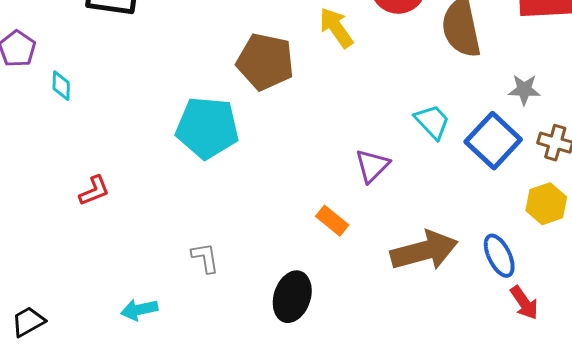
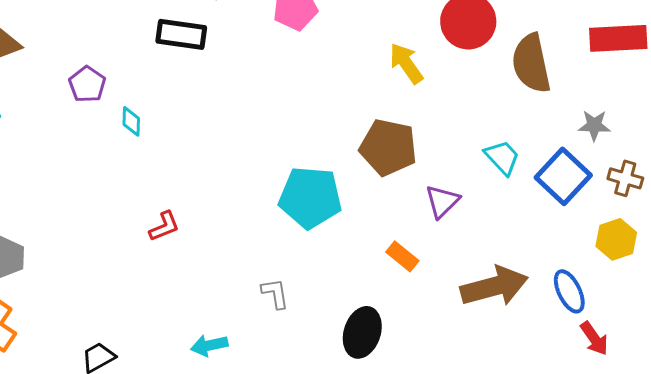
brown pentagon: (265, 62) -> (388, 147), moved
cyan pentagon: (207, 128) -> (310, 197), moved

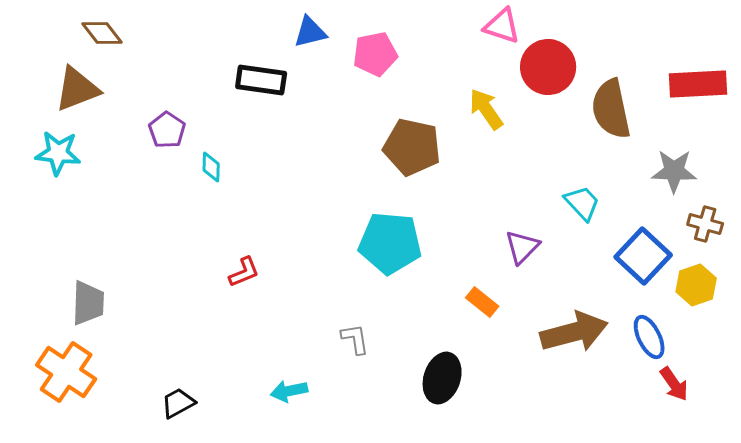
gray star: (594, 125) -> (674, 171), size x1.4
brown pentagon: (388, 147) -> (412, 147), moved
blue square: (563, 176) -> (643, 256), moved

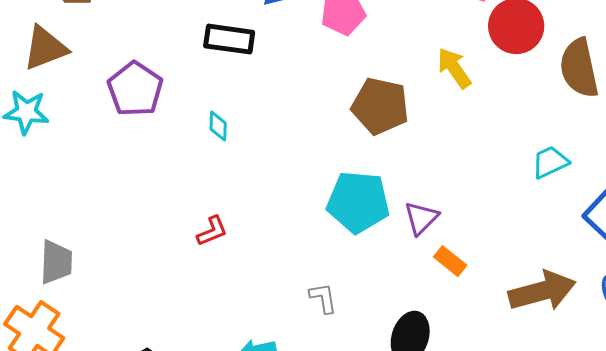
purple pentagon: (167, 130) -> (135, 89), size x1.5
cyan diamond: (211, 167) -> (218, 126), moved
cyan trapezoid: (582, 203) -> (550, 162), turned -72
purple triangle: (522, 247) -> (421, 218), moved

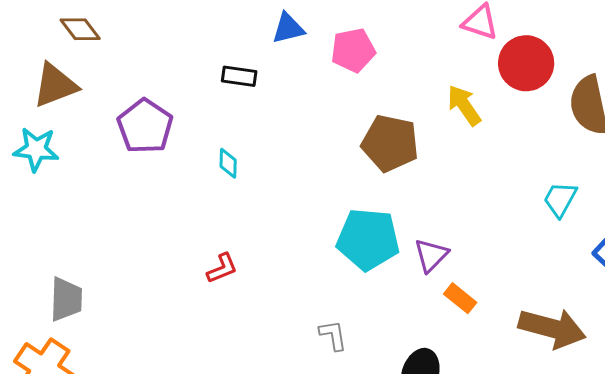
black rectangle: (229, 39) -> (239, 76), size x0.7
cyan trapezoid: (550, 162) -> (560, 199), turned -36
brown arrow: (542, 291) -> (552, 328), turned 30

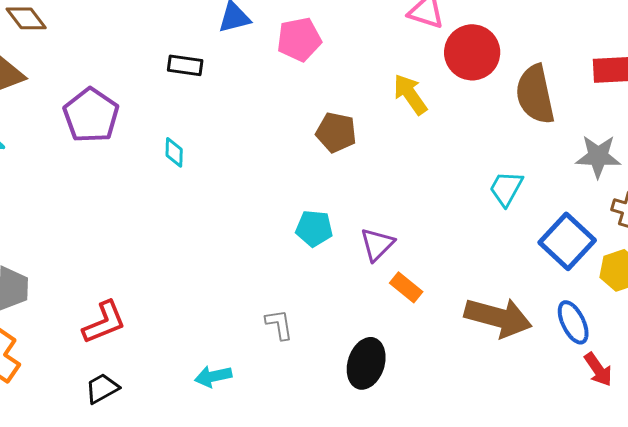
brown pentagon: (390, 143) -> (336, 132), size x0.7
cyan pentagon: (368, 239) -> (314, 228), size x0.6
red L-shape: (222, 268) -> (104, 322), moved, size x1.4

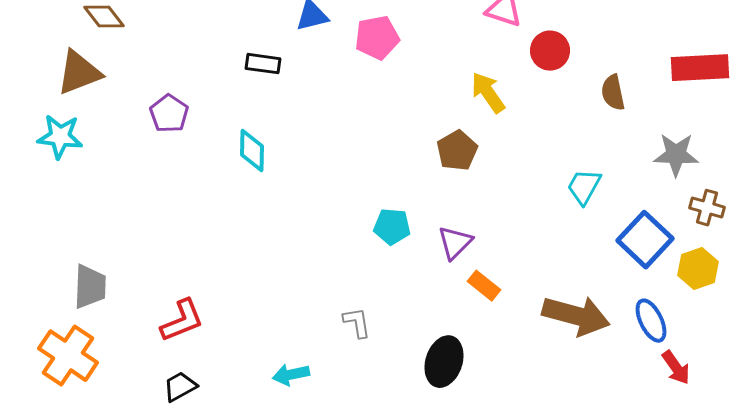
red circle: (472, 52) -> (550, 51), size x0.7
brown semicircle: (535, 94) -> (613, 93), size x0.6
purple pentagon: (91, 115) -> (169, 114), size x0.7
brown pentagon: (336, 132) -> (457, 151), moved, turned 30
cyan diamond: (174, 152) -> (252, 151), size x1.4

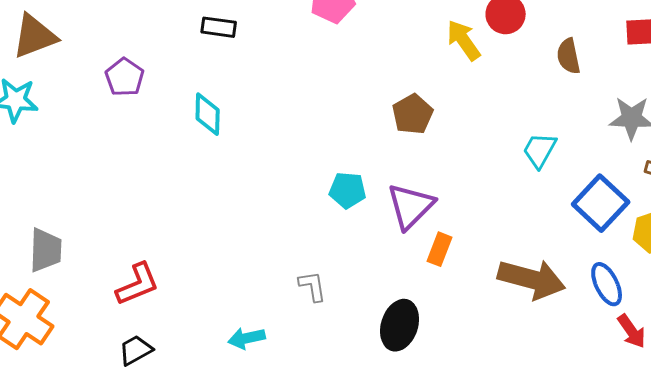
yellow arrow: (488, 93) -> (464, 40), moved
purple triangle: (455, 243) -> (411, 206), size x1.4
orange rectangle: (484, 286) -> (440, 249), turned 72

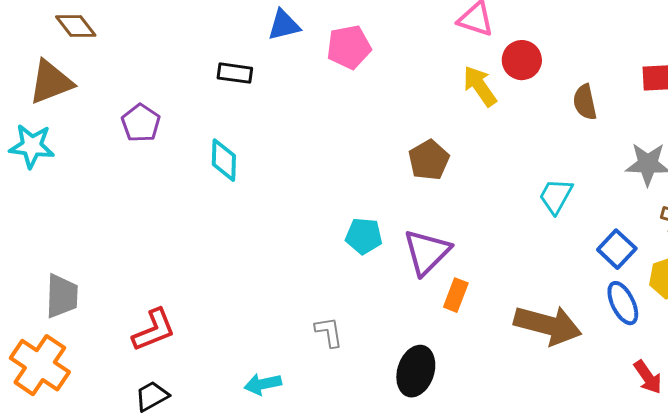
blue square: (601, 203) -> (617, 249), size x0.7
blue ellipse: (607, 284) -> (623, 303), moved

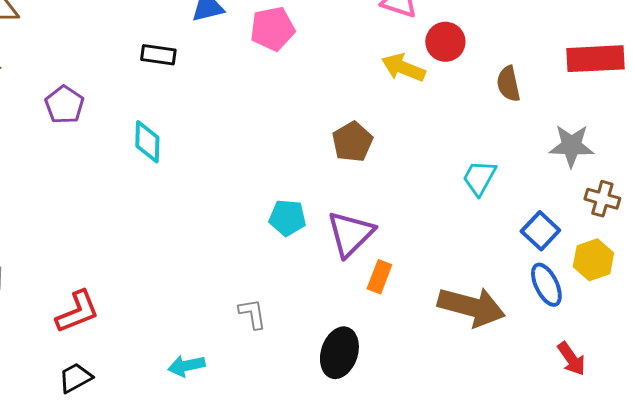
yellow arrow: (480, 86) -> (403, 68), turned -33

